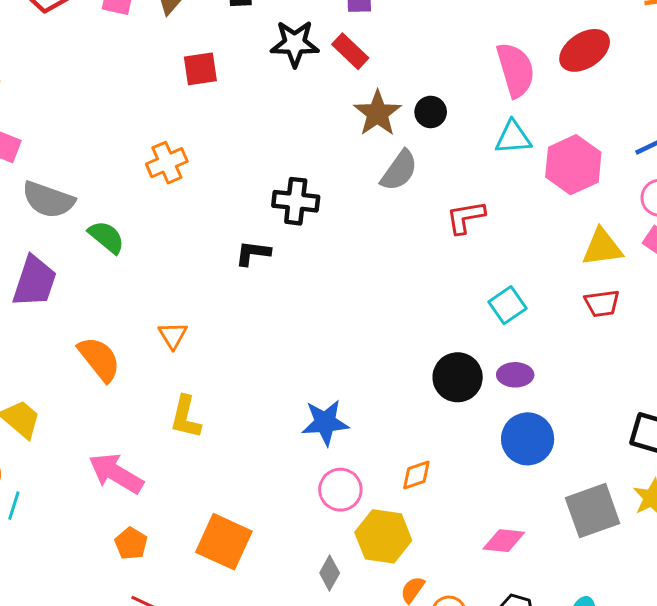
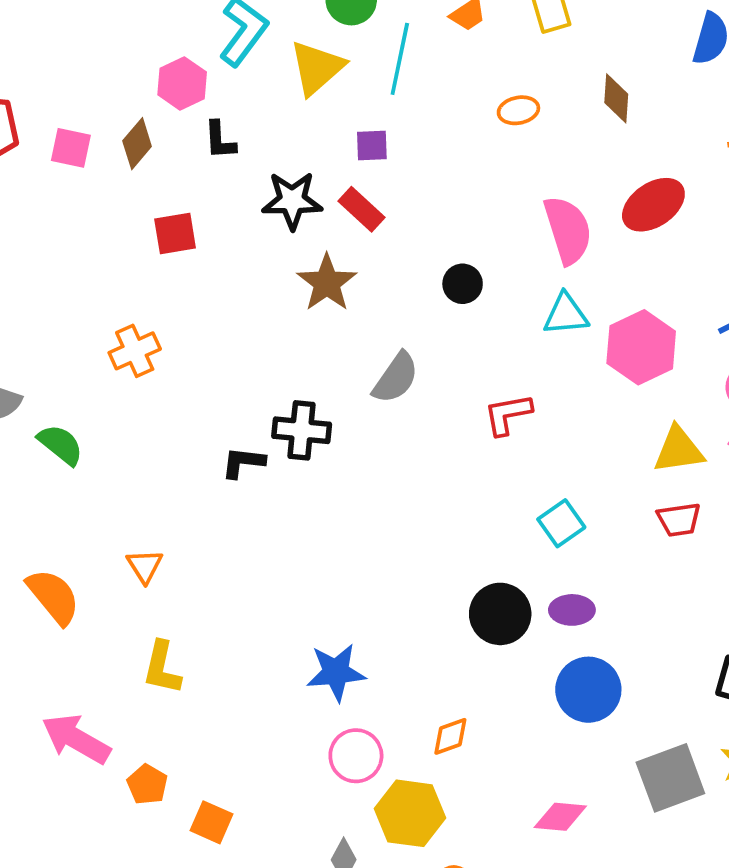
brown star: (378, 113) -> (327, 283), moved
gray semicircle: (399, 170) -> (396, 378), moved
black cross: (296, 201) -> (302, 430), moved
orange square: (224, 542) -> (212, 822), size x0.6
orange pentagon: (131, 543) -> (147, 784), moved

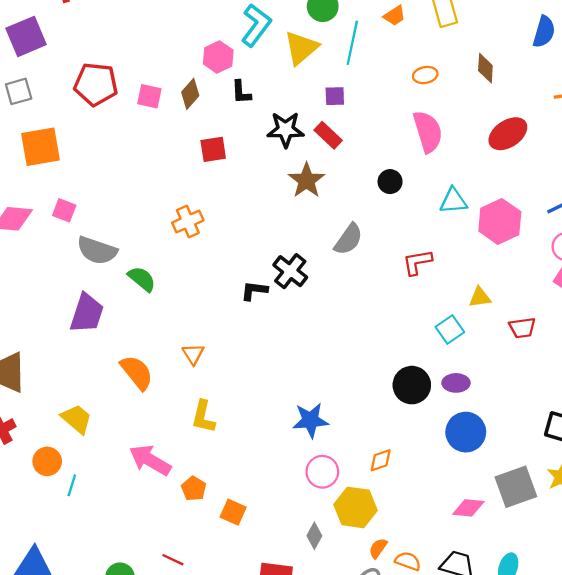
pink semicircle: (568, 230) -> (428, 132), moved
black cross: (302, 430) -> (290, 271), turned 32
yellow triangle: (679, 450) -> (480, 297), moved, size x0.7
pink diamond: (560, 817) -> (468, 508), moved

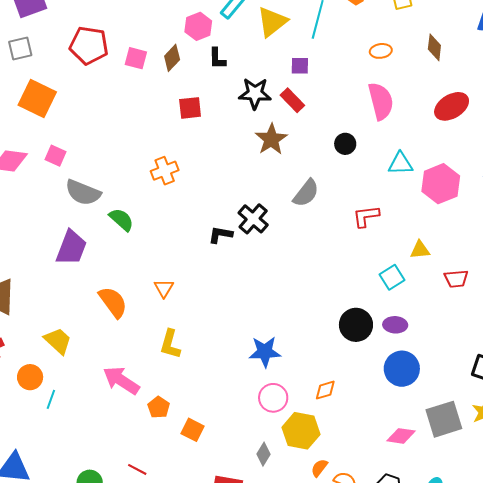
orange square: (40, 147) -> (37, 98), turned 33

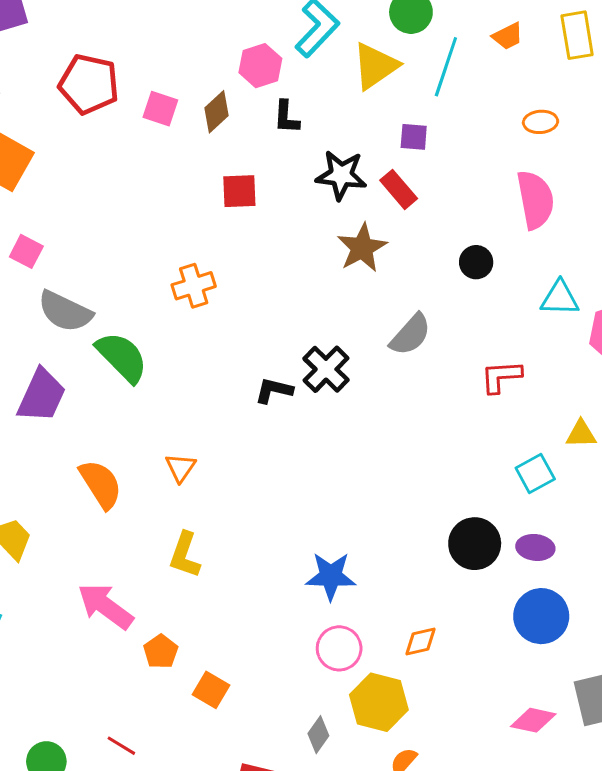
green semicircle: (121, 220) -> (122, 357), size x1.4

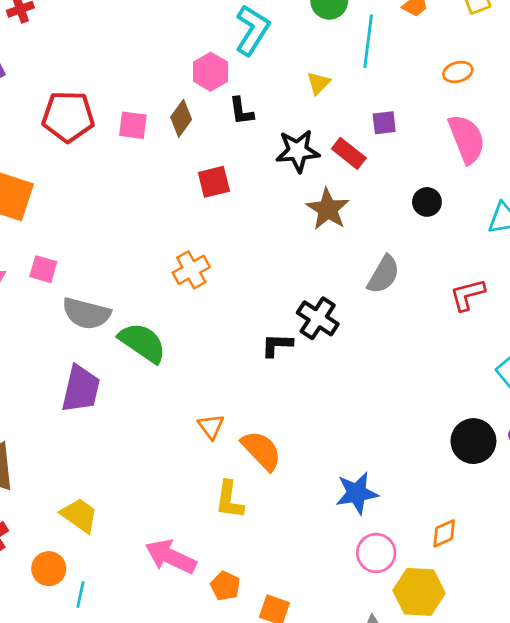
yellow triangle: (375, 66) -> (318, 83), moved, size x0.6
purple square: (414, 137) -> (384, 123), moved
orange semicircle: (101, 484) -> (261, 450), moved

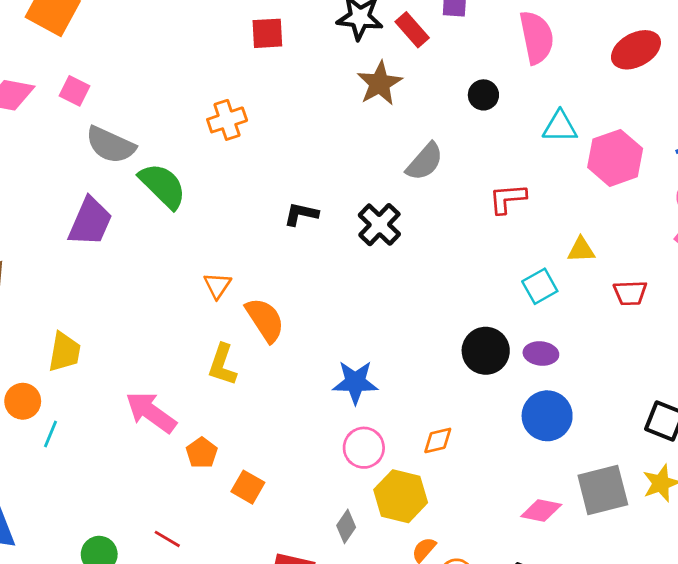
black cross: (318, 318) -> (379, 225), moved
yellow trapezoid: (79, 515) -> (64, 352), turned 54

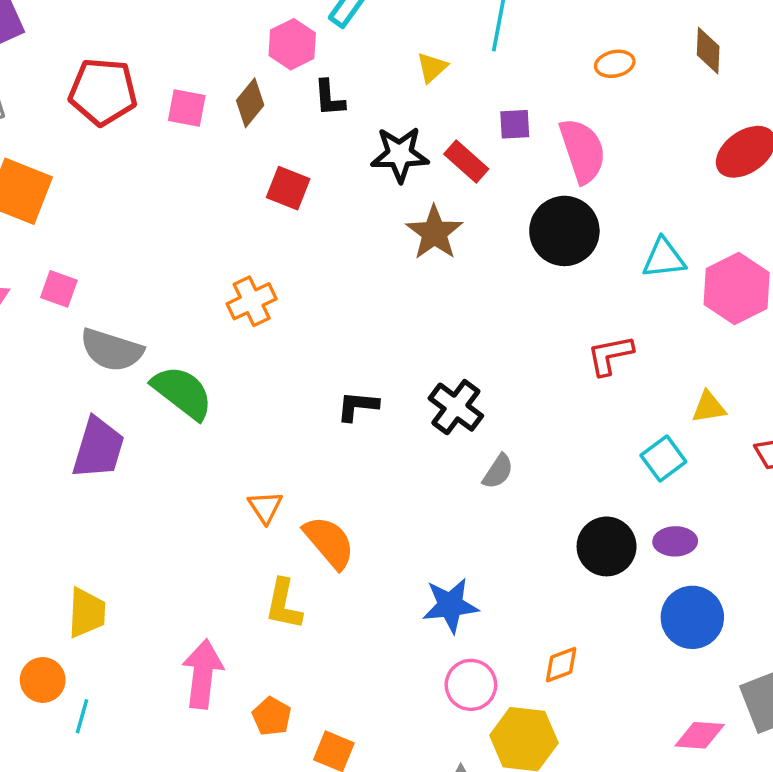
red square: (267, 33) -> (288, 188), turned 32
pink semicircle: (537, 37) -> (582, 151), moved
black circle: (483, 95) -> (564, 231), size x1.8
gray semicircle: (425, 162) -> (498, 471), moved, size x0.7
pink arrow: (151, 412) -> (203, 674), turned 68

